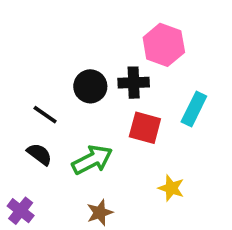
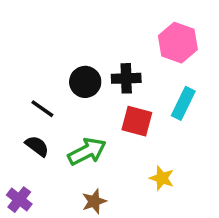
pink hexagon: (164, 45) -> (178, 43), moved

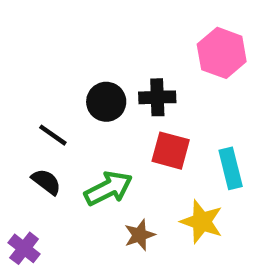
cyan rectangle: (183, 103) -> (231, 168), moved, turned -40
yellow star: (162, 178) -> (202, 222), size x1.4
brown star: (94, 201) -> (140, 235), moved

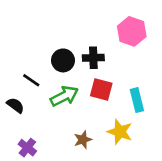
black semicircle: (46, 182) -> (15, 105), moved
green arrow: (108, 188) -> (64, 96), moved
purple cross: (24, 248) -> (27, 148), moved

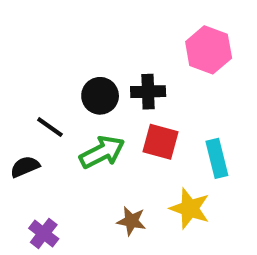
black semicircle: (15, 105) -> (25, 167), turned -60
brown star: (83, 140) -> (131, 221), turned 30

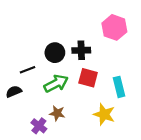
black line: (50, 127) -> (27, 70), turned -56
brown star: (131, 221) -> (57, 113), moved
purple cross: (44, 234) -> (39, 126), moved

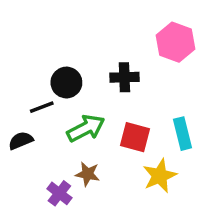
black circle: (55, 53) -> (66, 83), moved
red square: (88, 78) -> (135, 137), moved
yellow star: (104, 114) -> (160, 176), turned 30

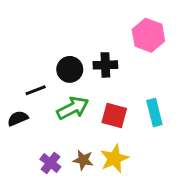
black circle: (66, 83) -> (70, 69), moved
brown star: (88, 174) -> (83, 160), moved
yellow star: (160, 176) -> (114, 159), moved

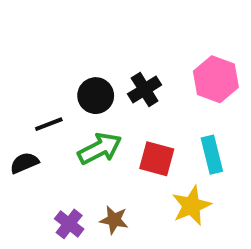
pink hexagon: (148, 35) -> (216, 79), moved
black cross: (105, 65) -> (145, 89), turned -30
yellow star: (114, 159) -> (191, 206), moved

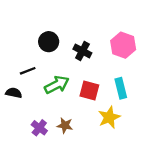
black cross: (145, 89) -> (82, 51), turned -30
black circle: (96, 96) -> (49, 42), moved
black semicircle: (24, 163) -> (14, 93), turned 35

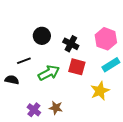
cyan rectangle: (121, 88) -> (111, 65), moved, turned 72
red square: (89, 91) -> (77, 67), moved
yellow star: (109, 117) -> (100, 91), moved

